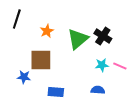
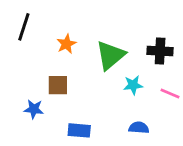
black cross: (103, 36) -> (160, 51), moved, turned -30
brown square: (41, 60) -> (58, 85), size x0.7
cyan star: (102, 65) -> (133, 85), moved

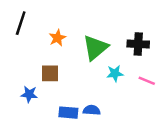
blue semicircle: (139, 128) -> (92, 110), moved

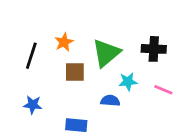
black line: (21, 23) -> (31, 56), moved
brown square: (50, 73) -> (75, 72), moved
blue semicircle: (92, 110) -> (110, 101), moved

